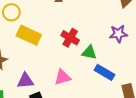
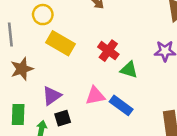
blue rectangle: (105, 72) -> (121, 105), moved
purple triangle: (25, 81) -> (52, 96), turned -36

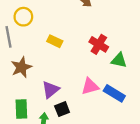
yellow circle: (43, 15) -> (23, 17), moved
yellow rectangle: (61, 43) -> (55, 41), size x0.6

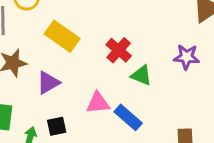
yellow rectangle: (55, 41) -> (62, 36), size x1.6
purple triangle: (51, 90) -> (48, 83), moved

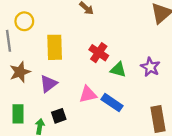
yellow rectangle: (62, 36) -> (55, 47), turned 60
purple star: (186, 57) -> (150, 67), moved, turned 30

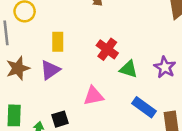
yellow rectangle: (55, 47) -> (58, 42), size x0.7
purple triangle: (48, 84) -> (50, 70), moved
blue rectangle: (112, 103) -> (144, 107), moved

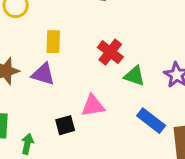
purple triangle: (50, 70) -> (43, 74), turned 50
black square: (60, 119) -> (65, 125), moved

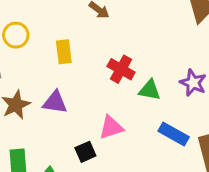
yellow rectangle: (53, 42) -> (64, 52), moved

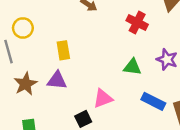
yellow rectangle: (64, 52) -> (63, 50), moved
red cross: (121, 69) -> (137, 22), moved

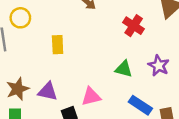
purple triangle: (57, 80) -> (48, 91), moved
brown star: (26, 84) -> (18, 89), moved

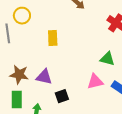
brown star: (18, 89) -> (19, 75), turned 30
pink triangle: (91, 97) -> (95, 82), moved

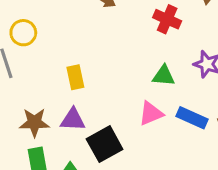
yellow rectangle: (53, 38) -> (75, 77), moved
black square: (62, 96) -> (105, 144), size x1.6

